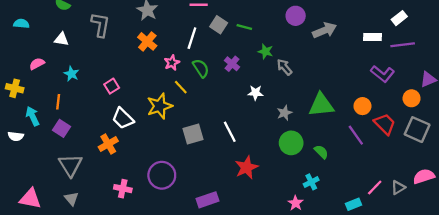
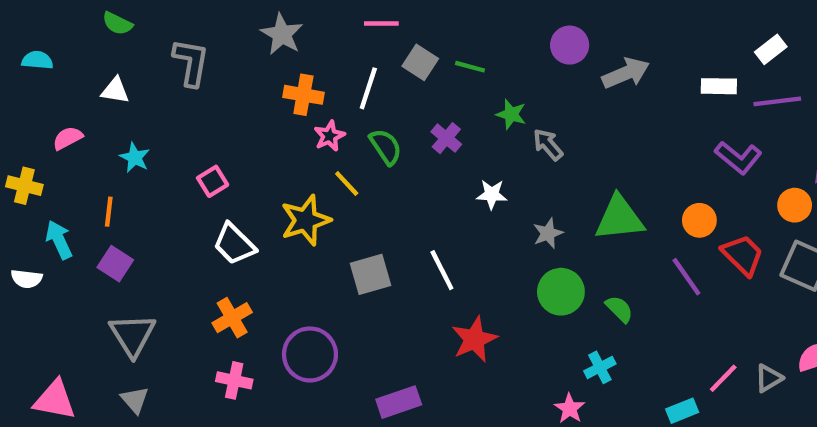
orange cross: (147, 41) -> (303, 95), moved, turned -30
orange cross: (108, 144) -> (232, 318), moved

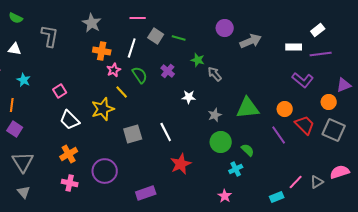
cyan cross: (600, 367) -> (236, 169), moved

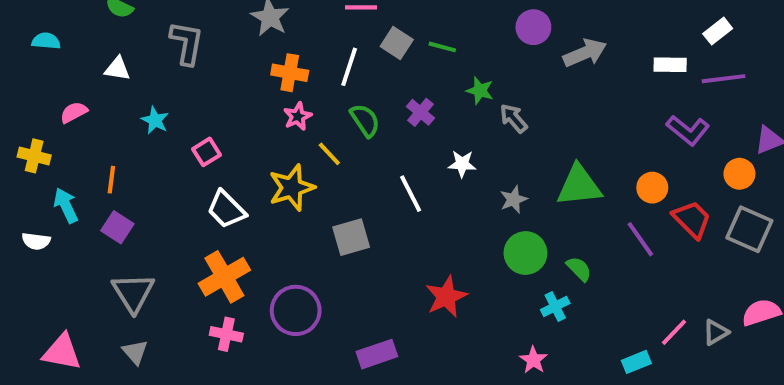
pink star: (114, 70) -> (298, 116), moved
cyan star: (24, 80) -> (155, 120), moved
white line: (166, 132) -> (411, 194), moved
orange cross: (69, 154) -> (224, 277), size x1.4

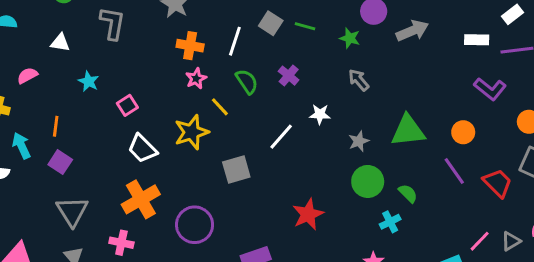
green star: (480, 91) -> (350, 38), moved
white line: (411, 194) -> (281, 137), turned 68
red trapezoid: (692, 219) -> (498, 183), moved
pink cross: (226, 334) -> (121, 243), moved

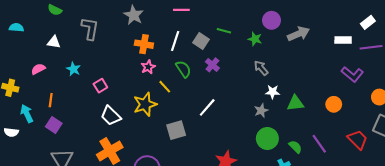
gray square: (271, 23) -> (201, 41), moved
pink semicircle: (27, 76) -> (38, 69), moved
white star: (320, 114) -> (273, 92), moved
green triangle: (408, 131) -> (295, 103), size x0.7
purple line: (454, 171) -> (319, 144), moved

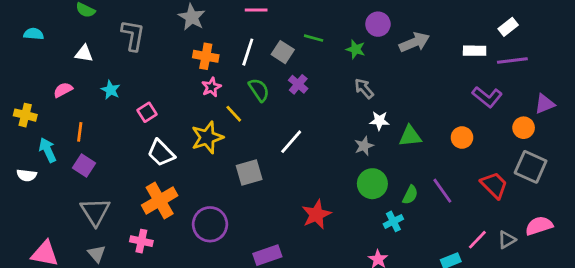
green semicircle: (295, 147) -> (410, 195), turned 72

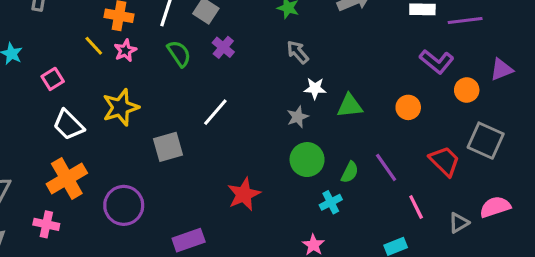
yellow line: (234, 114) -> (94, 46), moved
orange circle: (524, 128) -> (467, 90), moved
pink line: (477, 240) -> (416, 207), moved, turned -70

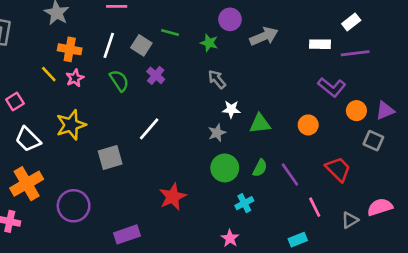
purple triangle: (501, 69) -> (385, 111), moved
gray square: (486, 141) -> (373, 141), moved, size x0.7
green semicircle: (350, 172) -> (260, 168), moved

